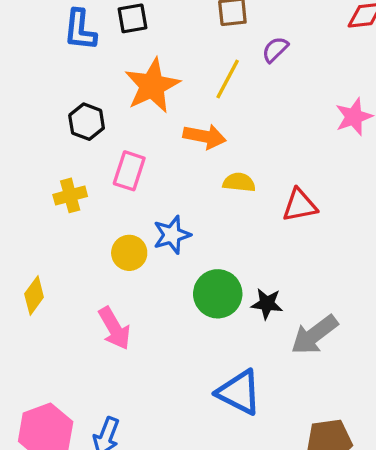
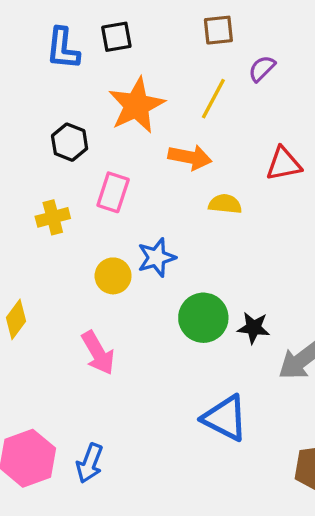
red triangle: (300, 205) -> (284, 164), moved

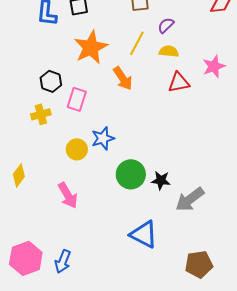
black hexagon: (70, 142) -> (51, 81), moved
orange arrow: (190, 157) -> (123, 78), turned 45
yellow semicircle: (225, 204) -> (169, 51), moved

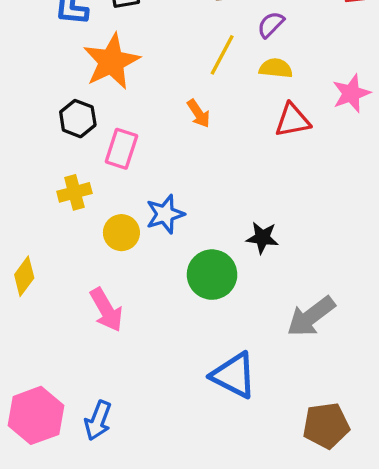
orange star: (91, 47) -> (111, 62), moved
orange arrow: (123, 78) -> (199, 114), size x0.7
yellow cross: (41, 114) -> (74, 192), moved
black star: (161, 180) -> (262, 238), moved

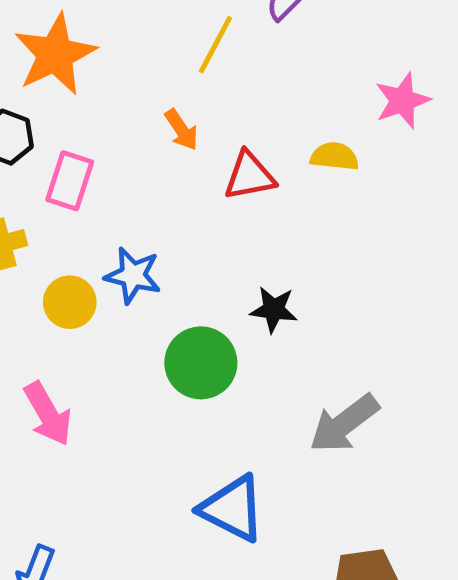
yellow semicircle: (276, 68) -> (334, 156), moved
red triangle: (293, 120) -> (249, 176), moved
blue star: (165, 214) -> (133, 275), turned 30

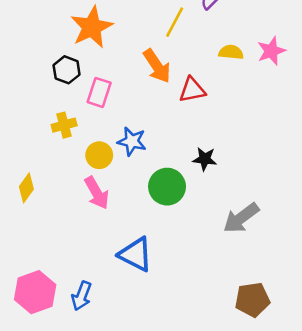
orange arrow: (181, 130) -> (157, 66), size x1.6
yellow semicircle: (334, 156) -> (231, 52), moved
pink arrow: (48, 414) -> (97, 193), moved
blue triangle: (232, 509) -> (136, 254), moved

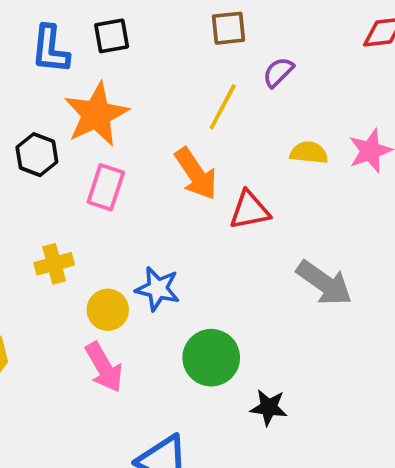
black hexagon: (67, 70) -> (37, 155), moved
pink rectangle: (99, 92) -> (106, 187), moved
black star: (205, 159) -> (269, 407), moved
gray arrow: (241, 218) -> (324, 283), moved, turned -108

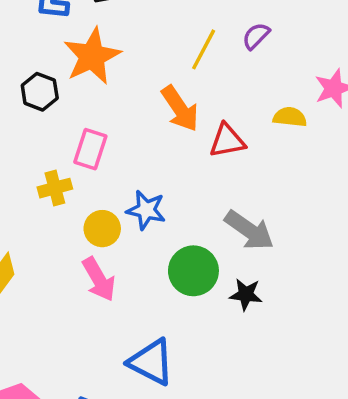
purple semicircle: (278, 72) -> (256, 36), moved
yellow semicircle: (309, 153) -> (290, 117), moved
pink rectangle: (106, 187) -> (90, 149), moved
gray arrow: (324, 283) -> (249, 230), moved
black star: (269, 407) -> (246, 294), moved

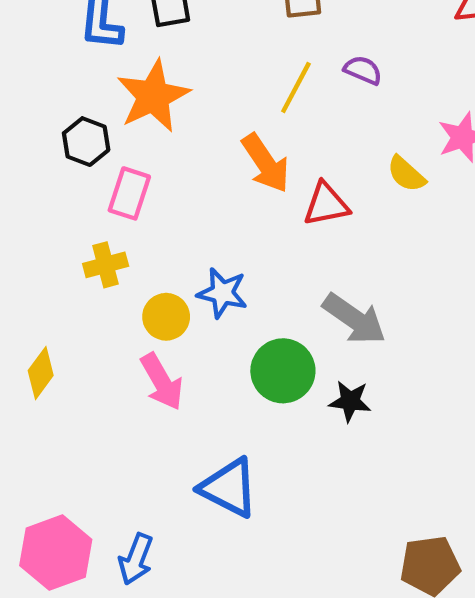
purple semicircle: (256, 36) -> (363, 70), turned 68
yellow semicircle: (290, 117) -> (406, 174), turned -144
pink rectangle: (90, 149) -> (129, 193), moved

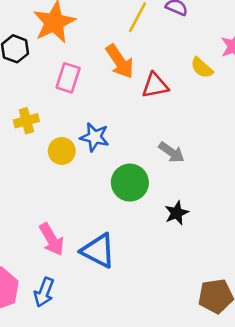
pink rectangle: (129, 193) -> (68, 78), moved
gray arrow: (354, 319) -> (172, 152), size x0.7
pink arrow: (162, 382) -> (52, 239), moved
black star: (350, 401) -> (177, 213), moved, turned -30

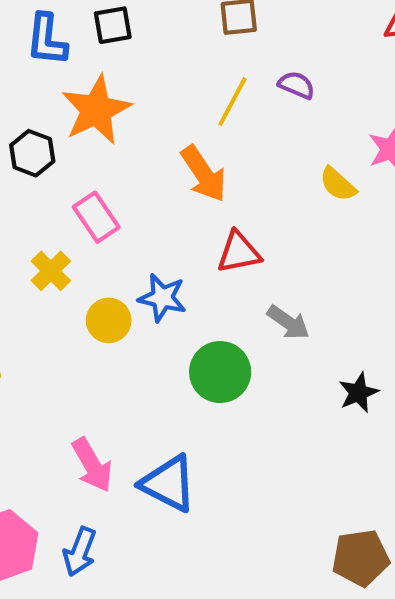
pink rectangle: (68, 78) -> (96, 217), moved, turned -52
red triangle: (155, 85) -> (239, 252), moved
yellow cross: (26, 121) -> (51, 271), turned -30
black star: (177, 213) -> (358, 393), moved

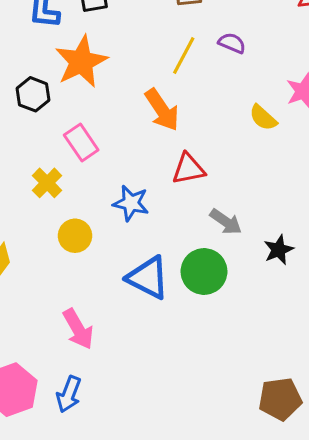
yellow circle: (109, 320) -> (75, 236), moved
green circle: (220, 372) -> (204, 271), moved
black star: (358, 393) -> (279, 250), moved
blue triangle: (169, 484) -> (148, 278), moved

